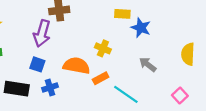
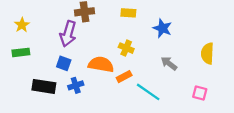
yellow rectangle: (122, 14) -> (128, 13), moved
pink square: (180, 96) -> (200, 93), turned -32

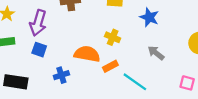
purple arrow: (68, 34) -> (38, 23), moved
blue square: (64, 63) -> (39, 50), moved
black rectangle: (44, 86) -> (16, 82), moved

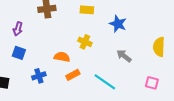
purple arrow: (38, 23) -> (18, 29), size x0.6
orange semicircle: (87, 54) -> (62, 57), size x0.7
orange rectangle: (110, 66) -> (73, 75), moved

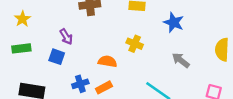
purple arrow: (18, 29) -> (66, 37), moved, turned -48
orange rectangle: (73, 75) -> (104, 87), moved

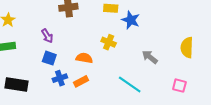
blue star: (174, 22) -> (131, 20), moved
blue square: (57, 57) -> (49, 58), moved

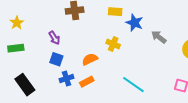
gray arrow: (150, 57) -> (159, 37), moved
orange semicircle: (84, 58) -> (90, 59), turned -35
black rectangle: (17, 84) -> (25, 85), turned 45

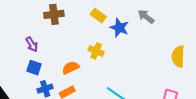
yellow rectangle: (115, 12) -> (98, 15), turned 32
gray arrow: (159, 37) -> (146, 17), moved

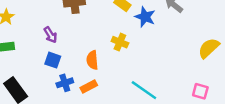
yellow semicircle: (178, 57) -> (209, 48), turned 45
orange semicircle: (71, 68) -> (92, 60), turned -70

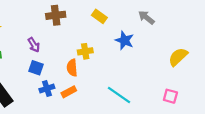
blue star: (145, 17) -> (125, 40), moved
yellow cross: (120, 42) -> (85, 51), moved, turned -32

